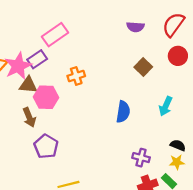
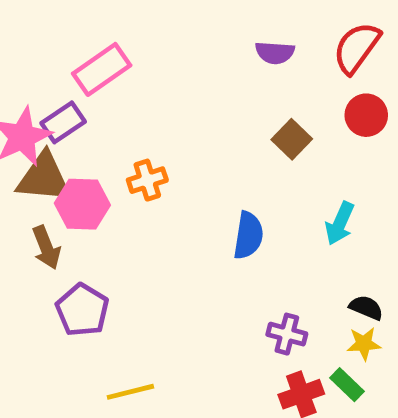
orange cross: (76, 76) -> (147, 180), moved
brown triangle: (28, 85) -> (44, 178), size x1.4

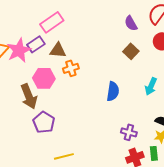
purple semicircle: (275, 53) -> (131, 23), moved, turned 56
brown triangle: (44, 178) -> (58, 50), moved, size x0.7
brown arrow: (46, 247) -> (29, 96), size x1.4
green rectangle: (347, 385) -> (154, 153), turned 40

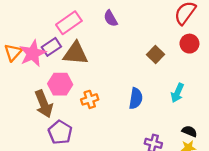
purple semicircle: (131, 23) -> (111, 18), moved
brown triangle: (58, 50) -> (75, 53), size x1.4
orange cross: (71, 68) -> (90, 99), moved

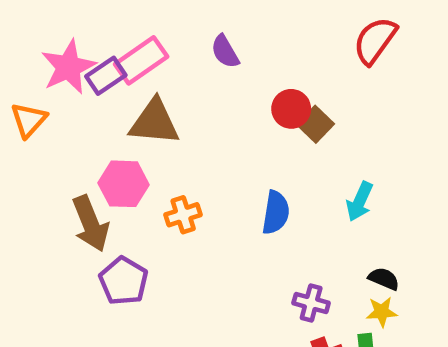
red circle: (189, 44) -> (291, 109), moved
purple rectangle: (51, 47) -> (106, 76), moved
pink star: (33, 53) -> (68, 67), moved

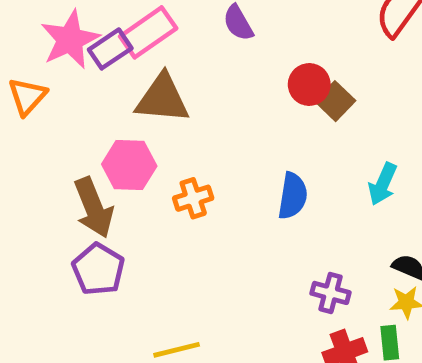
purple pentagon: (124, 281) -> (98, 269), moved

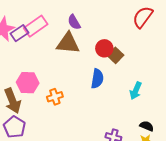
brown triangle: (162, 99) -> (68, 43), moved
blue semicircle: (293, 196) -> (97, 79), moved

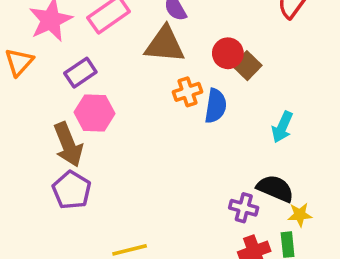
purple rectangle: (20, 33) -> (80, 73), moved
orange cross: (55, 97) -> (187, 92), moved
black semicircle: (147, 126) -> (275, 188), moved, size x1.5

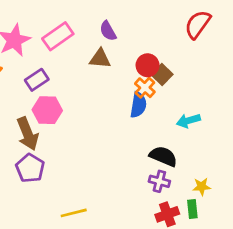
brown triangle: (165, 45) -> (100, 59), size x0.7
orange cross: (187, 92) -> (145, 88), moved, turned -30
cyan arrow: (282, 127) -> (188, 121), turned 50
black semicircle: (275, 188) -> (163, 156), moved

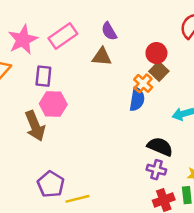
red circle: (148, 65) -> (156, 53), moved
purple rectangle: (37, 80) -> (43, 76), turned -50
purple pentagon: (30, 168) -> (51, 184), moved

